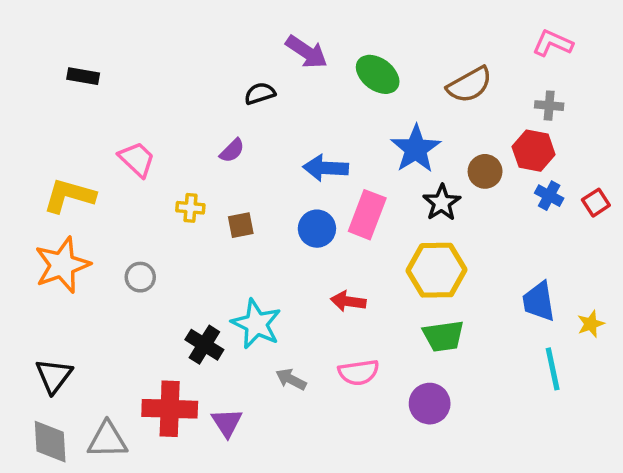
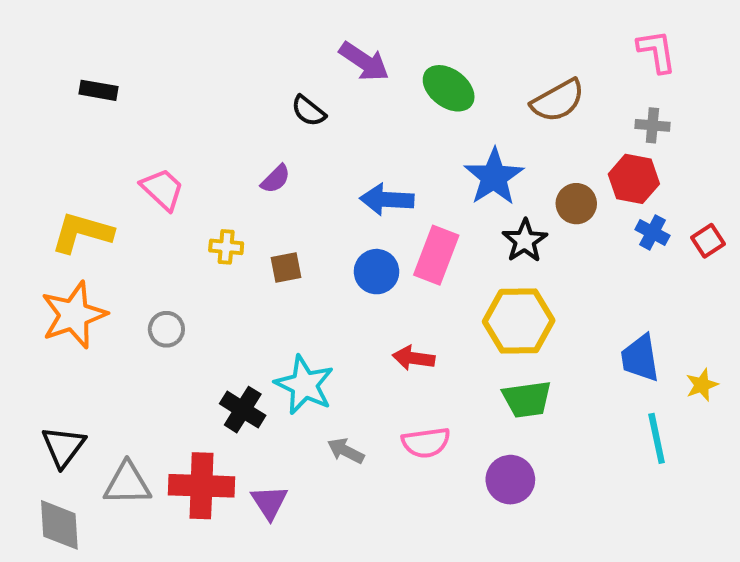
pink L-shape: (553, 43) -> (657, 51), turned 57
black semicircle: (260, 93) -> (309, 111), turned -124
gray triangle: (107, 440) -> (127, 484), moved

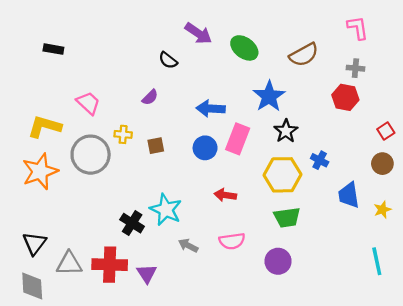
brown circle: (576, 204) -> (382, 164), moved
blue cross: (652, 232) -> (320, 160), moved
gray circle: (166, 329) -> (91, 155), moved, size x2.0
cyan line: (657, 438) -> (377, 261), moved

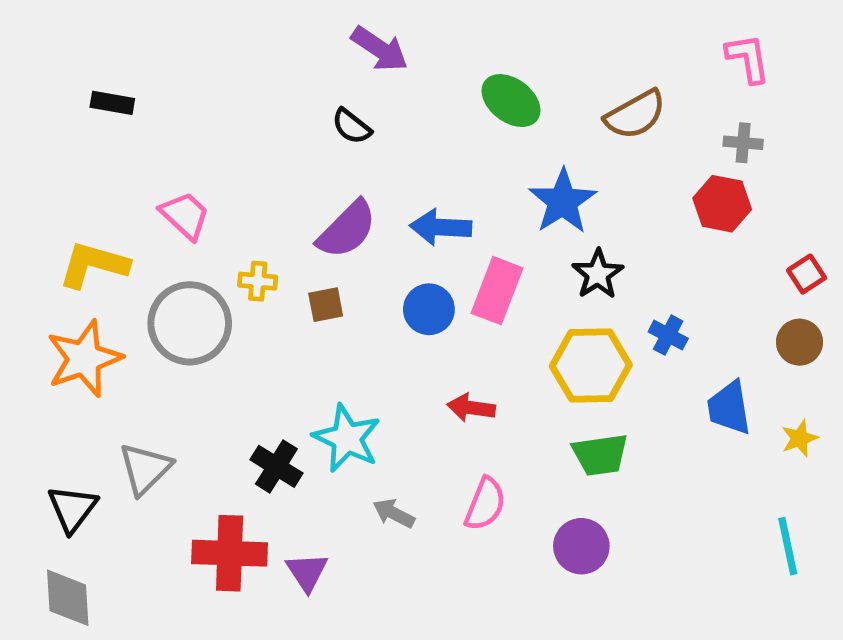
purple arrow: (198, 33) -> (380, 49), moved
purple semicircle: (150, 97) -> (347, 230), moved, size x1.8
pink semicircle: (232, 241) -> (485, 504), turned -60
gray triangle: (69, 263) -> (145, 469), moved, turned -44

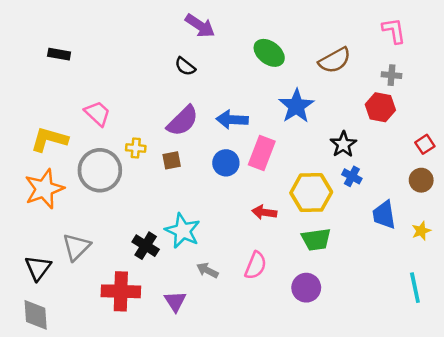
black star: (598, 274) -> (343, 144), moved
red arrow: (471, 408) -> (264, 212), moved
purple triangle: (307, 572) -> (175, 301), moved

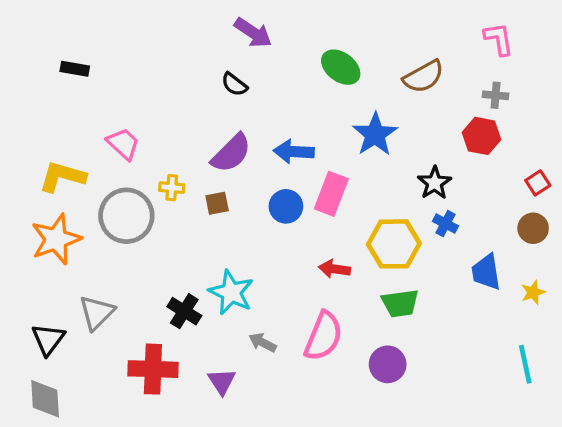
pink semicircle: (256, 265) -> (323, 336), size x1.4

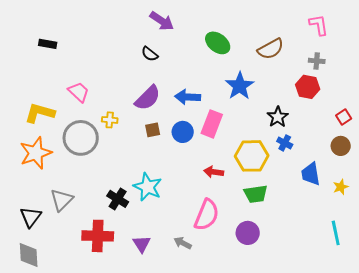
brown square: (217, 203) -> (153, 130), moved
gray arrow: (262, 342) -> (183, 243), moved

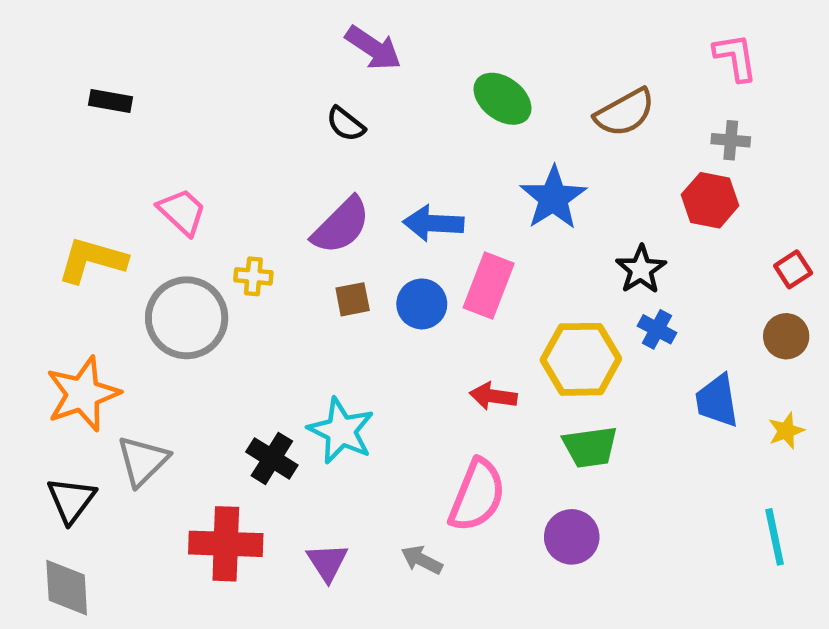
orange star: (36, 153) -> (83, 394), moved

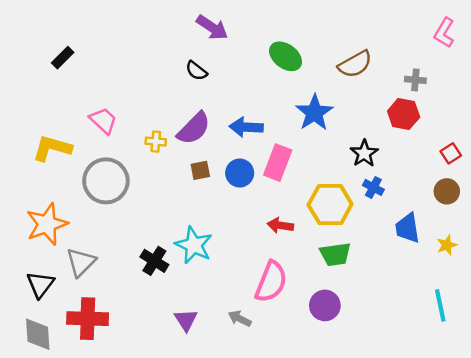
pink L-shape: (735, 57) -> (444, 33), moved, turned -140
black rectangle: (110, 101) -> (63, 58), turned -55
yellow cross: (253, 276) -> (156, 142), moved
red cross: (226, 544) -> (88, 319), moved

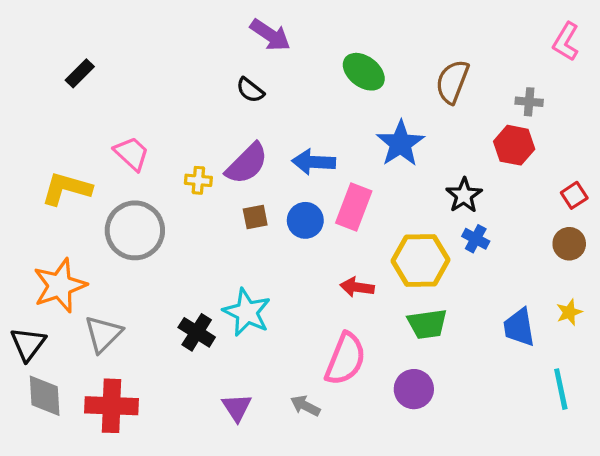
brown semicircle: (355, 64) -> (452, 82), turned 140
blue trapezoid: (407, 228) -> (519, 327), moved
black triangle: (40, 284) -> (28, 344), moved
gray diamond: (38, 334) -> (45, 396), moved

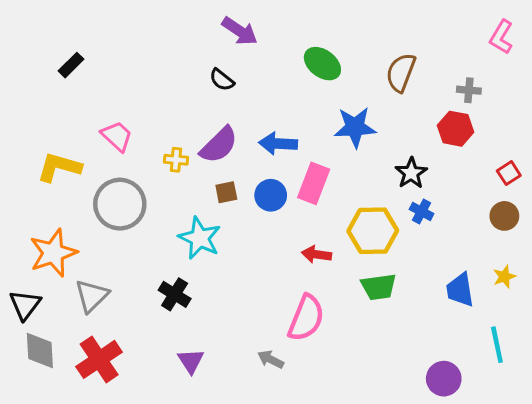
blue star: (400, 144) -> (355, 127), turned 30
cyan star: (247, 312) -> (200, 238), moved
purple circle: (414, 389) -> (444, 379), moved
red cross: (112, 406) -> (99, 359), turned -36
purple triangle: (237, 407) -> (191, 361), moved

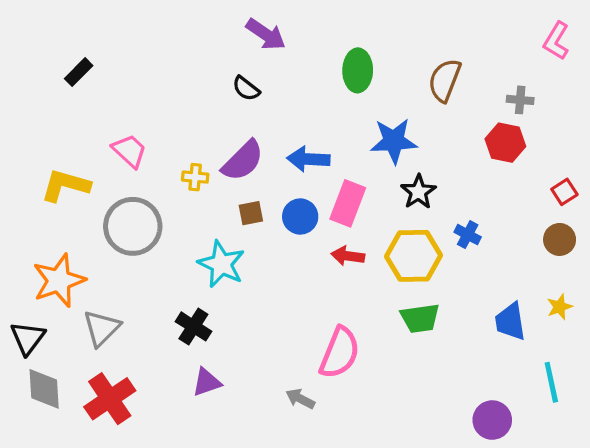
green ellipse: (322, 64) -> (358, 70), turned 54
black star: (411, 173) -> (418, 192), moved
red arrow: (317, 254) -> (348, 256), moved
purple triangle: (191, 361) -> (207, 382), moved, turned 44

